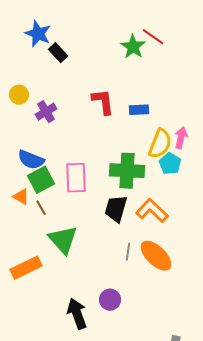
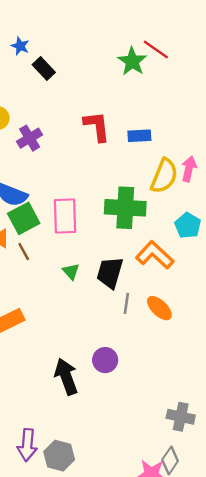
blue star: (38, 34) -> (20, 46), size x0.6
cyan pentagon: (170, 164) -> (188, 225), moved
black trapezoid: (116, 209) -> (110, 273), moved
green triangle: (63, 240) -> (71, 272), moved, size x0.5
orange ellipse: (156, 256) -> (159, 308), size x0.7

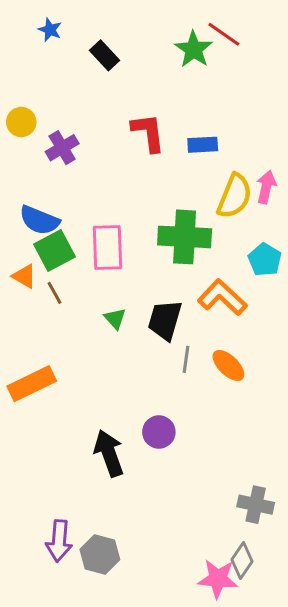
black rectangle: (44, 68) -> (104, 55), moved

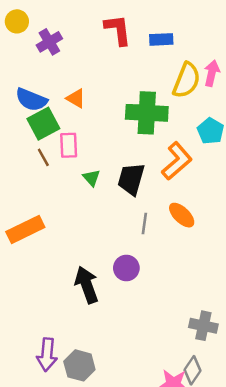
pink rectangle: (107, 247) -> (69, 145), moved, size x0.7
orange triangle: (24, 276) -> (76, 98), moved
orange L-shape: (222, 297) -> (177, 161), turned 96
gray line: (186, 359) -> (144, 223), moved

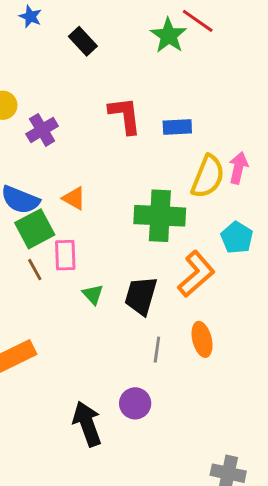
orange ellipse: (182, 215) -> (202, 339), turned 32

